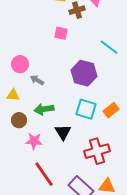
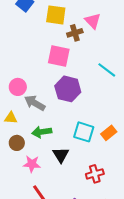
pink square: (61, 33) -> (59, 56), size x1.6
purple hexagon: (84, 73) -> (68, 89), moved
gray arrow: (37, 80) -> (35, 103), size x1.5
red cross: (97, 151) -> (95, 174), size x0.7

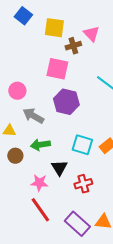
pink circle: (18, 87) -> (17, 91), moved
pink star: (32, 164) -> (39, 183), moved
red cross: (95, 174) -> (83, 184), moved

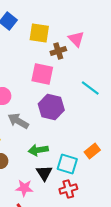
green arrow: (40, 145) -> (38, 150), moved
cyan square: (82, 145) -> (67, 164), moved

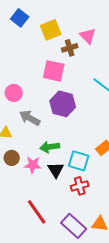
yellow square: (39, 33) -> (51, 30), turned -30
pink star: (24, 188) -> (33, 165), moved

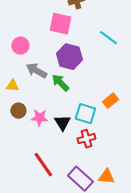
green arrow: (50, 147) -> (60, 83), moved, turned 54

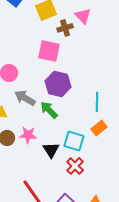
cyan line: (108, 38) -> (97, 102), moved, turned 54
pink star: (39, 118) -> (28, 135), moved
red cross: (86, 139) -> (75, 166), turned -30

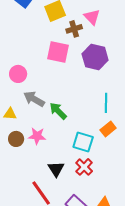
purple hexagon: (58, 84) -> (95, 57), moved
black triangle: (51, 150) -> (56, 169), moved

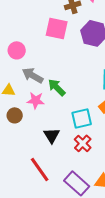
pink star: (37, 136) -> (36, 100), moved
cyan square: (83, 142) -> (82, 118), turned -30
black triangle: (56, 169) -> (52, 135), moved

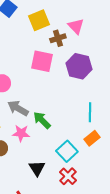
cyan square: (82, 118) -> (67, 151), turned -30

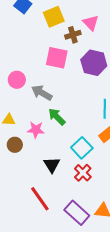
gray arrow: (18, 108) -> (42, 93), moved

